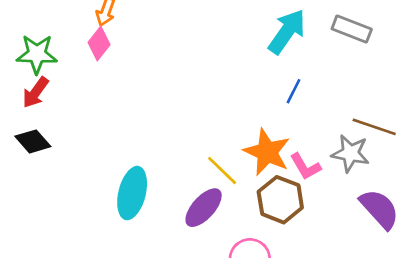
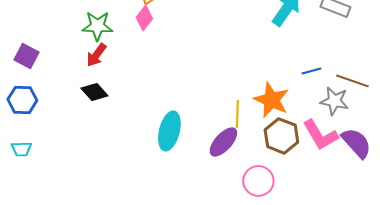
blue line: (293, 91) -> (311, 71), moved, turned 48
pink L-shape: (305, 167) -> (320, 135), moved, size x1.5
yellow line: (222, 171) -> (237, 114), turned 48

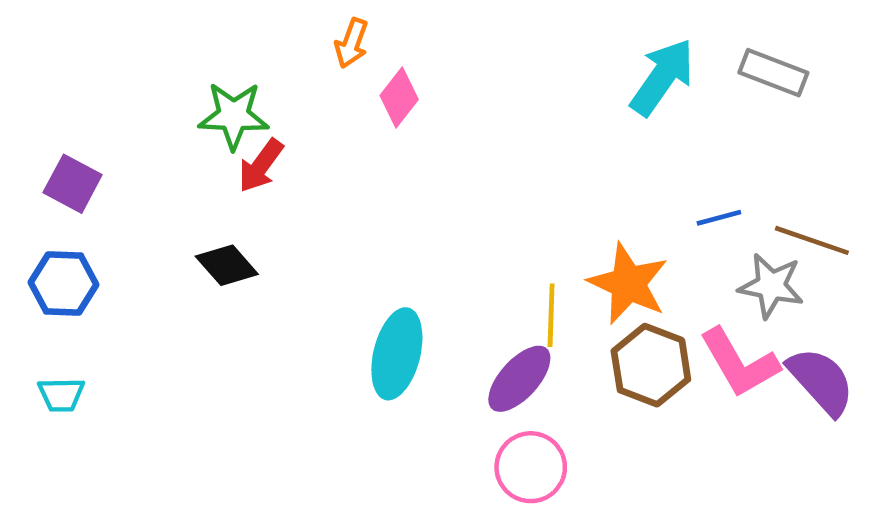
pink diamond: (144, 18) -> (399, 98), moved
red arrow: (96, 55) -> (261, 166), moved
pink circle: (258, 181) -> (531, 467), moved

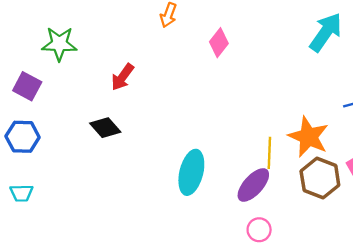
pink diamond: (399, 98) -> (219, 43), moved
green star: (234, 116) -> (59, 44), moved
pink circle: (531, 467) -> (259, 230), size x0.7

